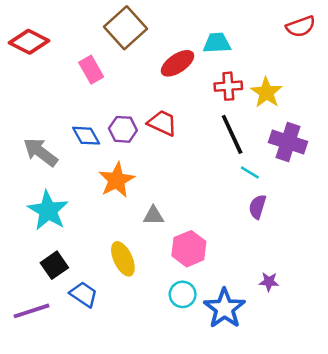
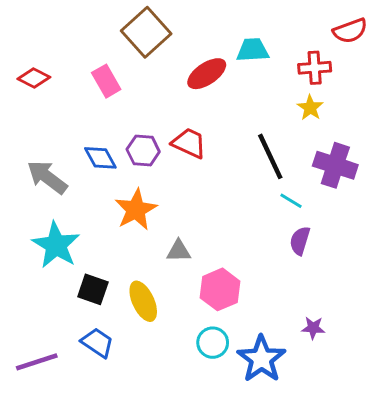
red diamond: (29, 42) -> (34, 78), moved, size x0.7
red cross: (228, 86) -> (315, 68), moved
yellow star: (266, 93) -> (310, 108), size x0.7
black square: (54, 265) -> (93, 289), moved, turned -36

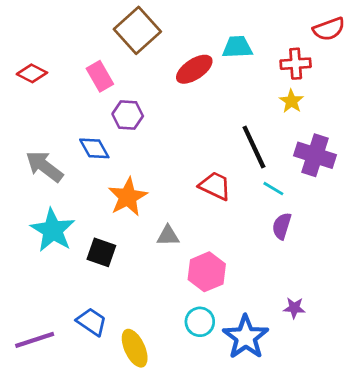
red trapezoid: (189, 143) -> (215, 186), moved
purple hexagon: (143, 151) -> (128, 115), moved
black square: (93, 289) -> (101, 252), moved
yellow ellipse: (143, 301) -> (135, 348), moved

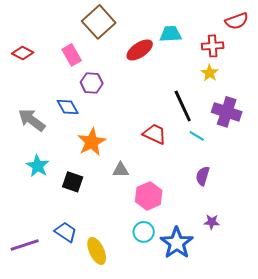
purple semicircle: (282, 226) -> (203, 176), moved
cyan star: (53, 230) -> (38, 166), size x0.7

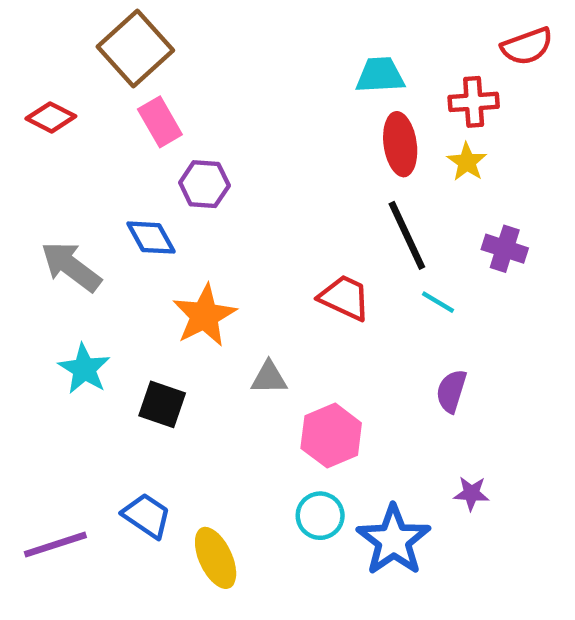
brown square: (99, 22) -> (135, 48), moved
red ellipse: (140, 50) -> (400, 144), moved, turned -64
purple cross: (227, 112) -> (505, 249), size x0.7

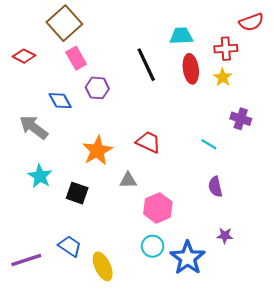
black line: (407, 235) -> (146, 65), moved
blue diamond: (151, 238) -> (60, 101), moved
red trapezoid: (345, 298) -> (148, 142), moved
purple semicircle: (451, 391) -> (215, 187), turned -30

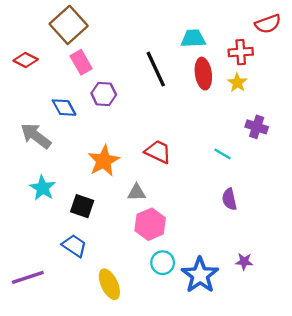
pink hexagon: (158, 208) -> (150, 224), moved
purple star: (225, 236) -> (244, 262), moved
blue trapezoid: (70, 246) -> (74, 246), moved

